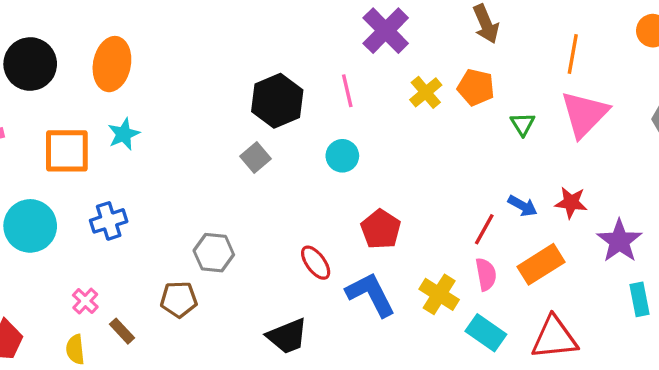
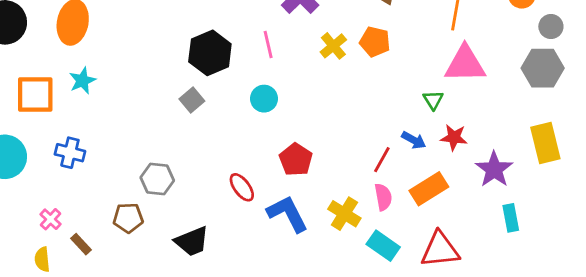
pink triangle: (584, 114) -> (465, 64), turned 45
green triangle: (523, 124) -> (433, 100), moved
blue cross: (109, 221) -> (70, 153), turned 32
black trapezoid: (287, 336) -> (192, 241), moved

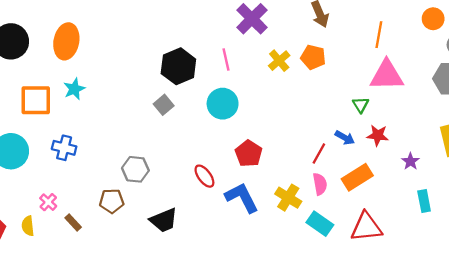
cyan circle: (264, 99) -> (223, 104), size x1.4
purple star: (494, 169) -> (410, 161), size x0.6
yellow semicircle: (42, 259) -> (28, 226), moved

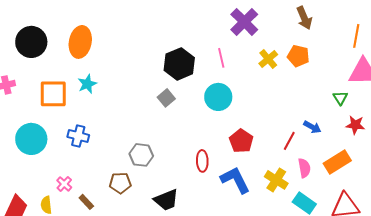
blue arrow: (345, 138) -> (312, 127), moved
red line: (319, 153) -> (289, 141), moved
red ellipse: (204, 176) -> (202, 161), turned 35

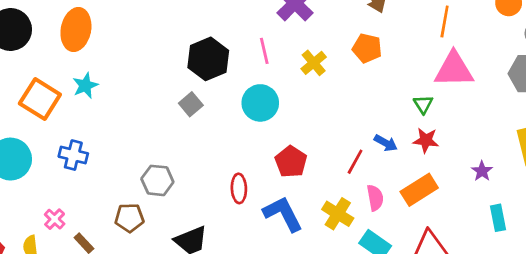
yellow cross: (268, 59) -> (314, 63), moved
orange square: (53, 94) -> (40, 99), turned 32
red star: (355, 125) -> (426, 140), moved

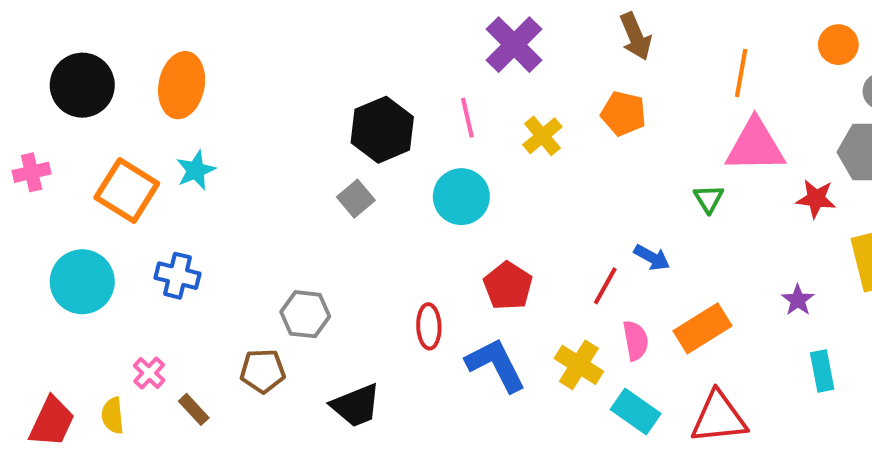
red star: (426, 140) -> (816, 199), moved

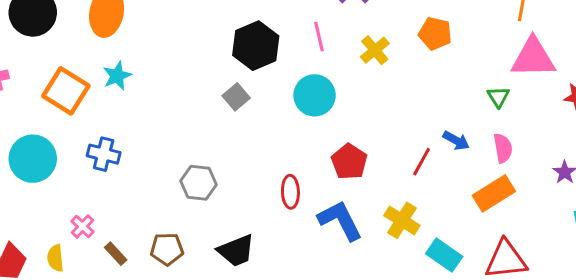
pink semicircle: (636, 341) -> (503, 148), moved
brown pentagon: (263, 371) -> (167, 249), moved

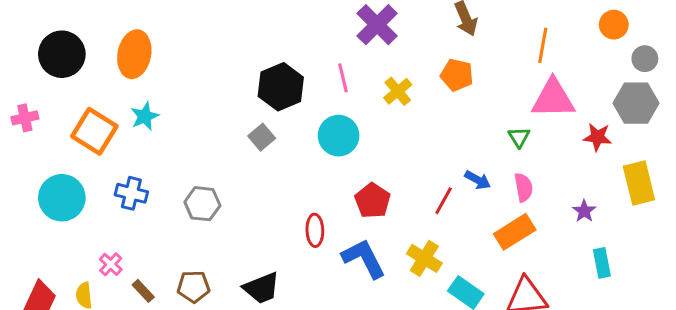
gray hexagon: (199, 183) -> (202, 204), moved

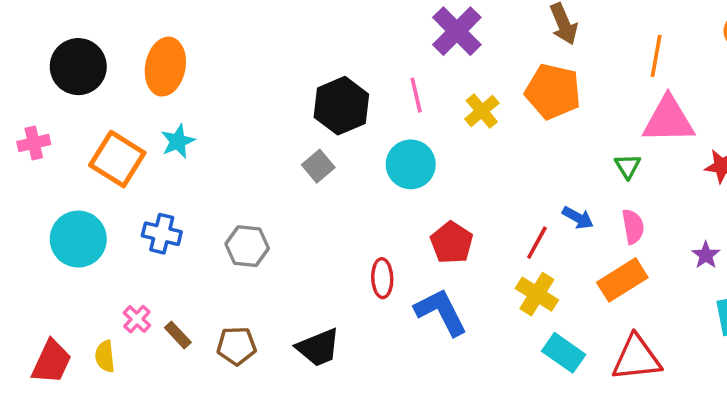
orange pentagon: (457, 75) -> (553, 91), size x1.4
yellow cross: (424, 258) -> (537, 294), moved
brown rectangle: (143, 291) -> (178, 335), moved

